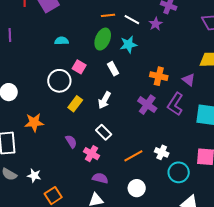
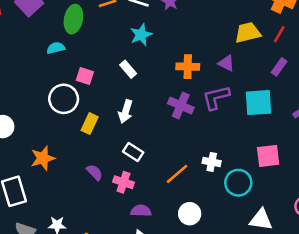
green ellipse: (103, 39) -> (73, 19), moved
purple L-shape: (175, 104) -> (216, 97), turned 55

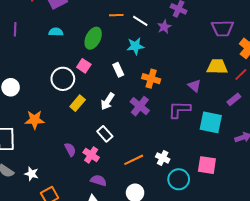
green ellipse: (73, 19) -> (93, 38), moved
cyan semicircle: (56, 48) -> (56, 32), moved
orange cross: (188, 67) -> (151, 79), moved
purple cross: (181, 106) -> (140, 106), moved
purple semicircle: (95, 172) -> (70, 149), moved

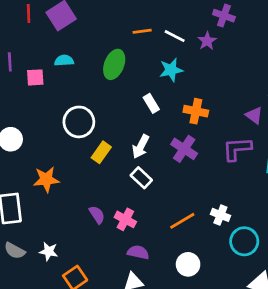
pink square: (84, 66) -> (35, 77), moved, turned -32
white rectangle: (105, 134) -> (141, 178), moved

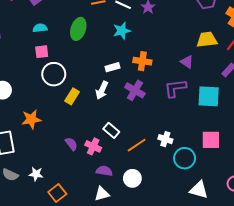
pink square: (35, 77) -> (42, 52), moved
white rectangle: (151, 103) -> (113, 67), moved, turned -72
white rectangle: (141, 178) -> (111, 130), moved
white circle: (188, 264) -> (132, 178), moved

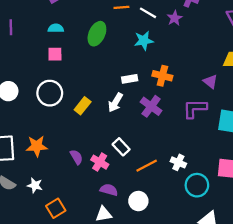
white circle: (54, 74) -> (50, 93), moved
orange star: (31, 119) -> (37, 146), moved

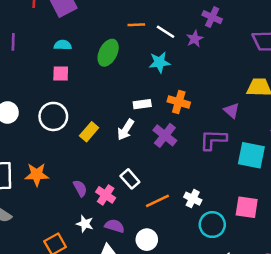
white star: (35, 185) -> (85, 224), moved

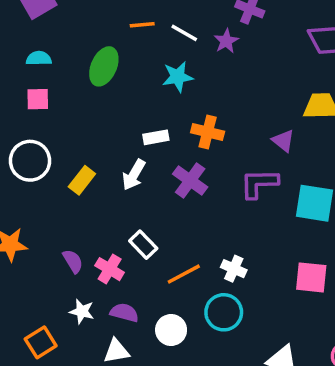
cyan circle: (212, 225) -> (224, 312), moved

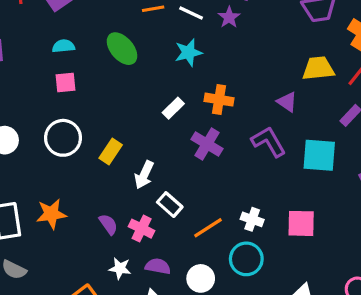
green ellipse: (104, 66) -> (122, 49), turned -60
white rectangle: (156, 137) -> (173, 108), turned -30
white arrow: (134, 175) -> (144, 175), moved
purple L-shape: (259, 183) -> (269, 142), turned 66
pink square: (311, 277) -> (301, 223), moved

